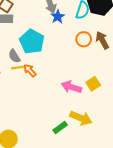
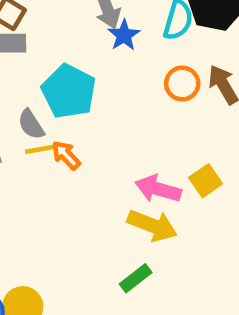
yellow arrow: (81, 118) -> (152, 225), moved

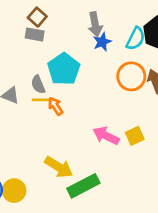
orange circle: (182, 84) -> (131, 76), size x1.4
yellow arrow: (152, 225) -> (59, 167), moved
green rectangle: (136, 278) -> (83, 186), size x1.6

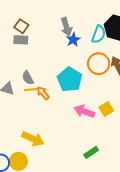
cyan pentagon: (64, 69) -> (70, 79), moved
yellow arrow: (59, 167) -> (33, 139), moved
green rectangle: (83, 186) -> (91, 152), moved, size x0.6

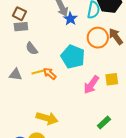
gray semicircle: (28, 78) -> (32, 49), moved
yellow square: (106, 109) -> (112, 79), turned 32
pink arrow: (84, 111) -> (91, 85), turned -66

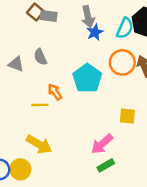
gray rectangle: (21, 27) -> (49, 16), moved
yellow line: (38, 72) -> (40, 105), moved
gray triangle: (16, 75) -> (16, 64), moved
pink arrow: (91, 85) -> (102, 144), moved

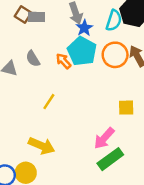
cyan pentagon: (87, 78) -> (82, 51), moved
orange arrow: (55, 92) -> (64, 61), moved
yellow line: (40, 105) -> (49, 102), moved, turned -49
green rectangle: (106, 165) -> (110, 159), size x1.5

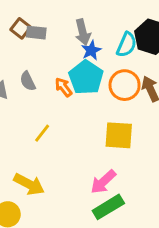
yellow square: (126, 108) -> (119, 135), moved, size x1.5

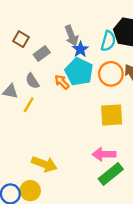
gray rectangle: (36, 33) -> (42, 53), moved, turned -35
yellow line: (42, 133) -> (29, 105), moved
pink arrow: (103, 182) -> (104, 154), turned 50

